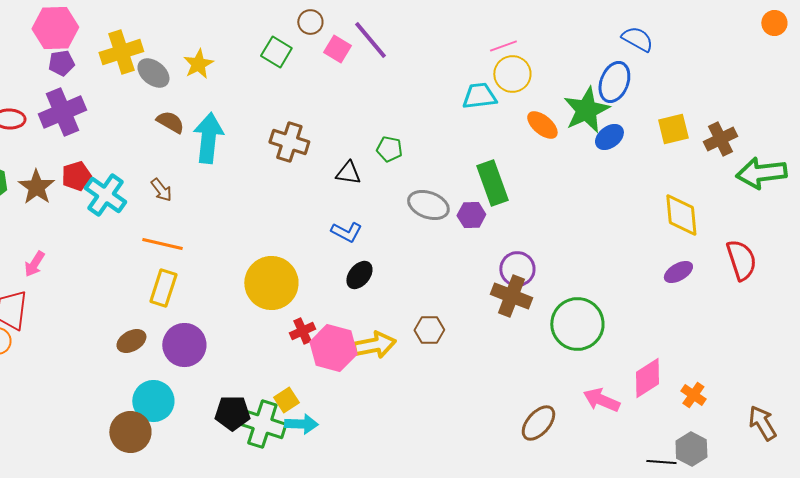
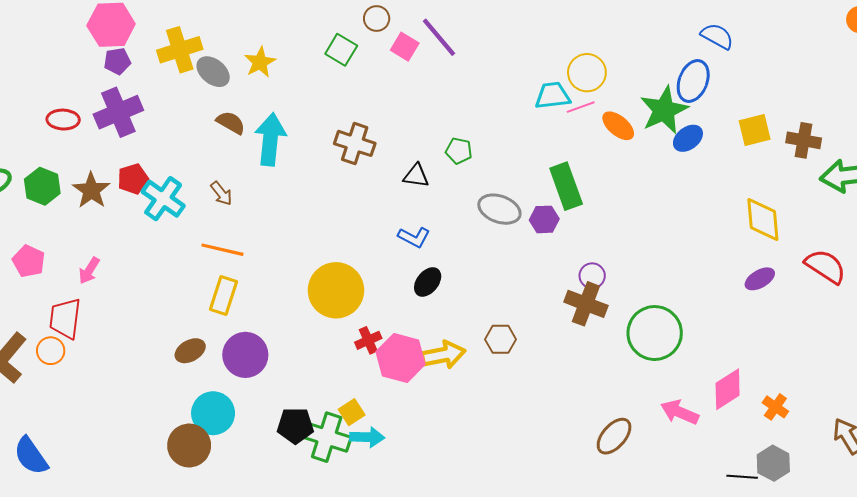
pink line: (503, 46) -> (581, 107), moved
brown cross: (720, 139) -> (804, 140), turned 36
red semicircle: (741, 260) -> (825, 266), turned -39
purple circle: (517, 269) -> (592, 276), size x0.7

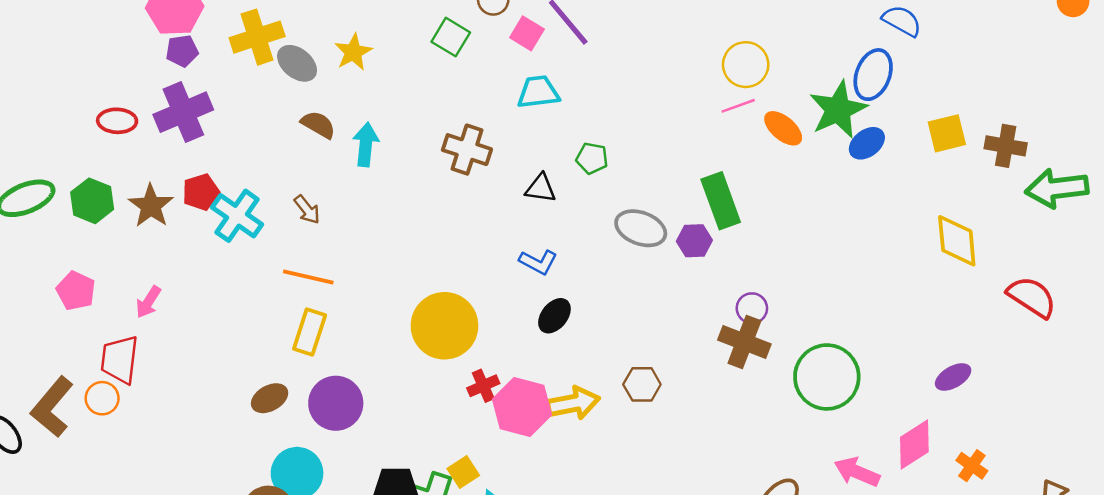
cyan trapezoid: (553, 96) -> (538, 92), moved
cyan arrow: (270, 139) -> (366, 145), size x0.7
purple ellipse: (760, 279) -> (953, 377), moved

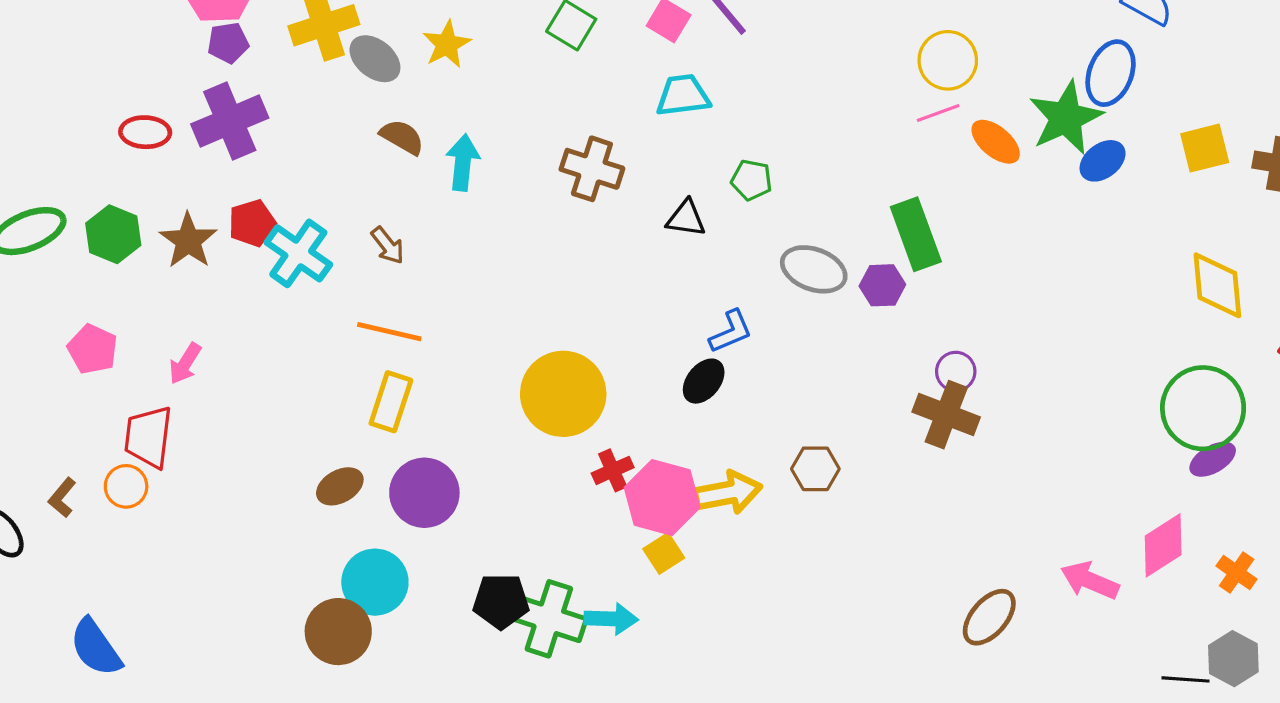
blue L-shape: (538, 262) -> (731, 332), moved, turned -51
green circle: (827, 377) -> (1203, 408), moved
brown L-shape: (52, 407) -> (62, 498), size x0.5
yellow square: (463, 472) -> (664, 553), moved

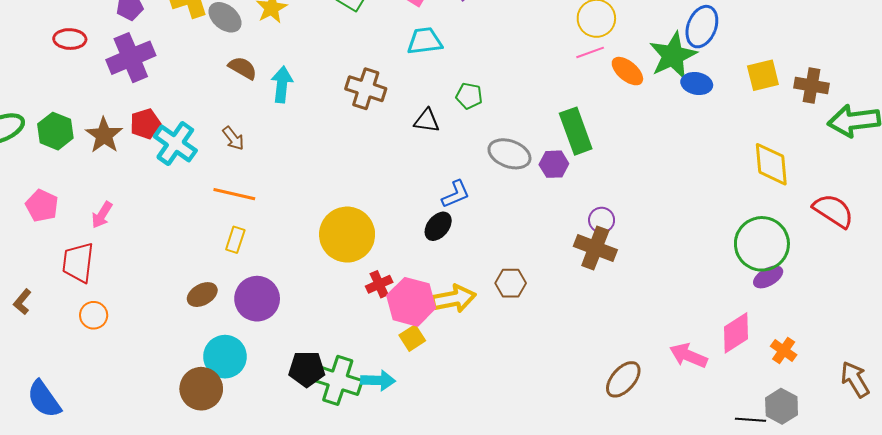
red ellipse: (145, 132) -> (70, 39), moved
blue ellipse: (1103, 161) -> (697, 84), turned 48
yellow rectangle: (391, 402) -> (235, 240), size x0.7
orange circle: (126, 486) -> (94, 315), moved

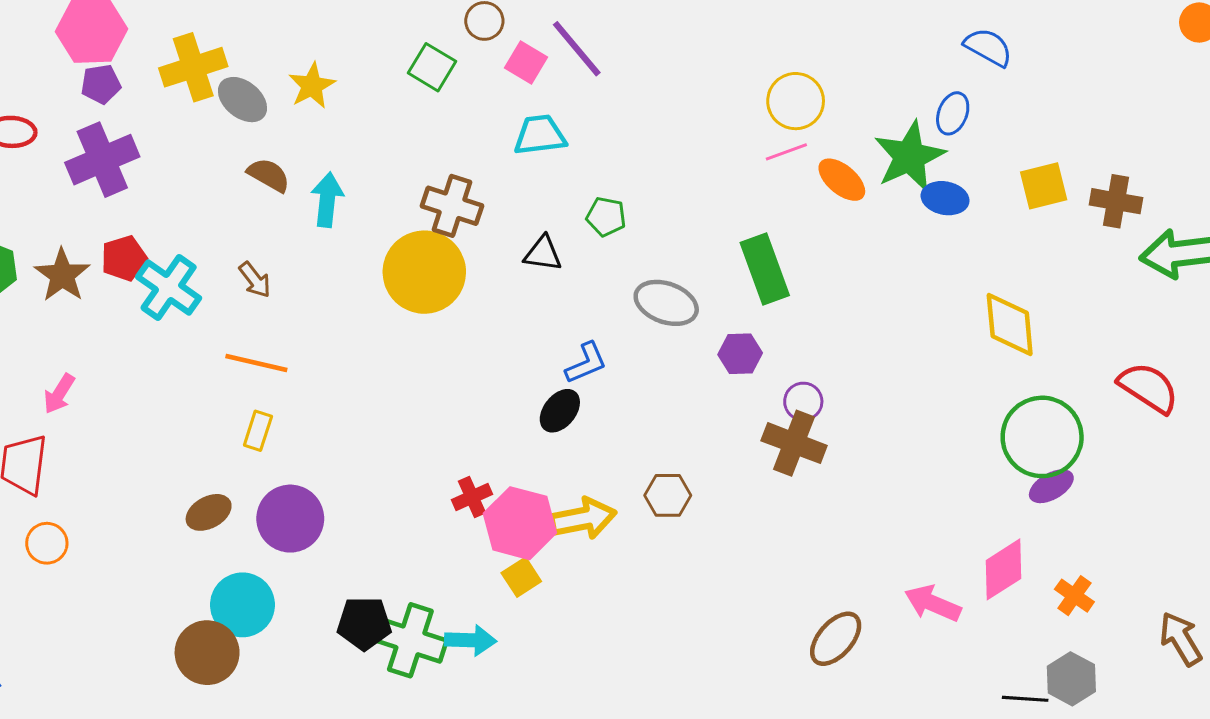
blue ellipse: (702, 27) -> (953, 113), size x0.7
purple hexagon: (554, 164) -> (740, 354), moved
yellow diamond: (771, 164) -> (1010, 324), moved
yellow circle: (347, 235) -> (424, 272), moved

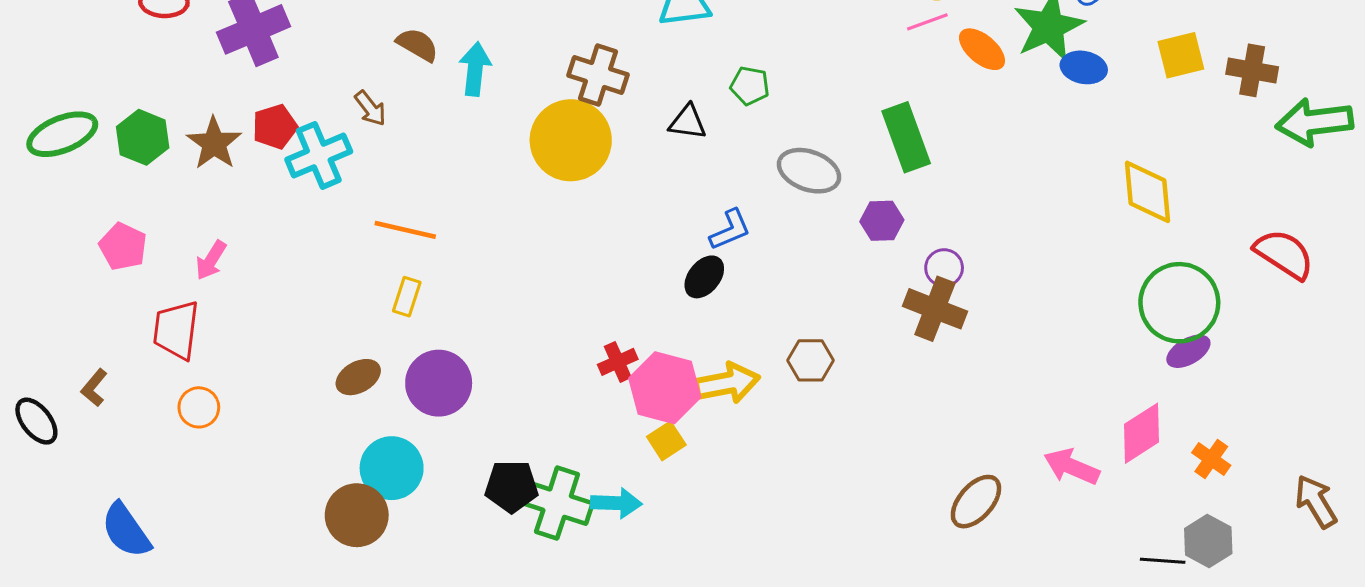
brown arrow: (255, 280) -> (370, 108), moved
cyan cross: (169, 287) -> (319, 155), turned 32

